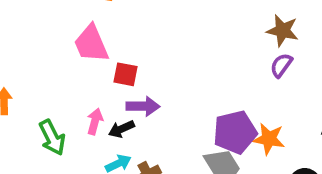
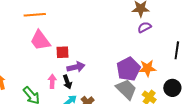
purple semicircle: (281, 65) -> (144, 27), turned 40
black arrow: (121, 129) -> (67, 82), turned -72

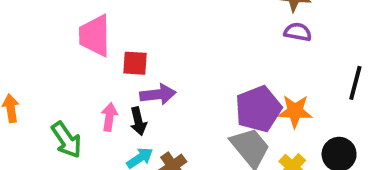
purple semicircle: (144, 27) -> (298, 32), turned 32
pink trapezoid: (40, 40) -> (95, 36), turned 30

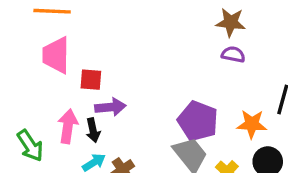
purple pentagon: (258, 109) -> (198, 121), turned -30
orange star: (295, 111) -> (252, 124), moved
pink arrow: (109, 117) -> (68, 126), size x1.4

